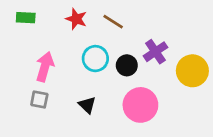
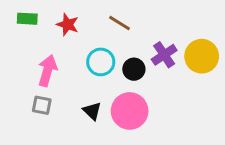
red star: (76, 19) -> (68, 24), moved
yellow circle: (192, 71) -> (202, 56), moved
pink circle: (140, 105) -> (130, 111), moved

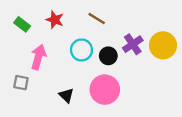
green rectangle: (27, 19) -> (22, 24), moved, turned 35
gray square: (42, 105) -> (21, 83), moved
black triangle: (92, 111) -> (66, 95), moved

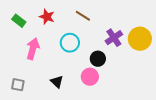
black circle: (108, 56) -> (98, 59), moved
gray square: (21, 83) -> (18, 85), moved
pink circle: (105, 90) -> (90, 77), size x0.7

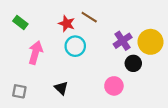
red star: (47, 17) -> (67, 24), moved
black circle: (98, 59) -> (133, 63), moved
pink circle: (90, 77) -> (114, 86), moved

